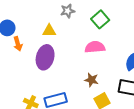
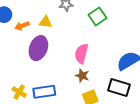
orange arrow: (18, 44) -> (22, 26), moved, turned 80
pink semicircle: (95, 47) -> (81, 54), moved, turned -78

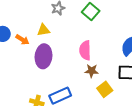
orange arrow: (22, 26) -> (22, 40), turned -112

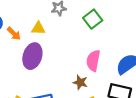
pink semicircle: (85, 50) -> (93, 61), moved

